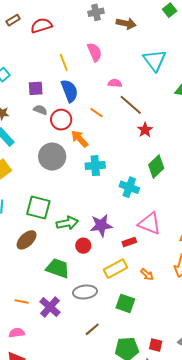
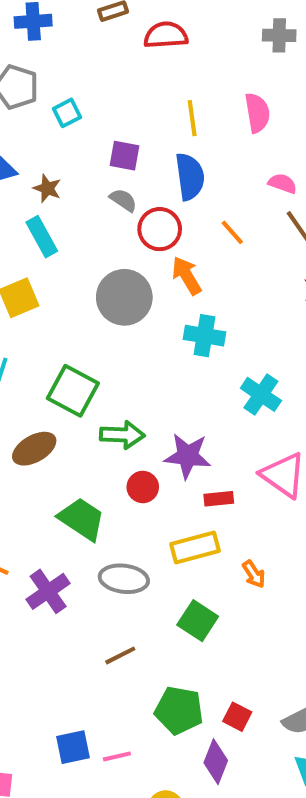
red rectangle: (129, 242) -> (219, 499), moved

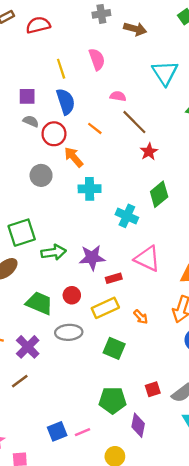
gray circle: (124, 297) -> (41, 175), size x0.7
green square: (73, 391) -> (22, 233), turned -36
red circle: (143, 487) -> (72, 295), moved
brown line: (120, 655) -> (20, 381), moved
red square: (237, 717) -> (153, 389), moved, turned -35

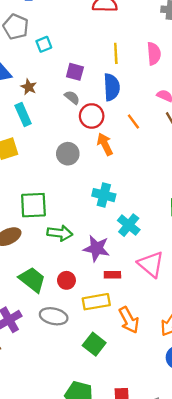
cyan cross: (90, 189) -> (104, 195), moved
cyan cross: (127, 216) -> (129, 225), moved
orange arrow: (141, 317) -> (129, 320), size x1.6

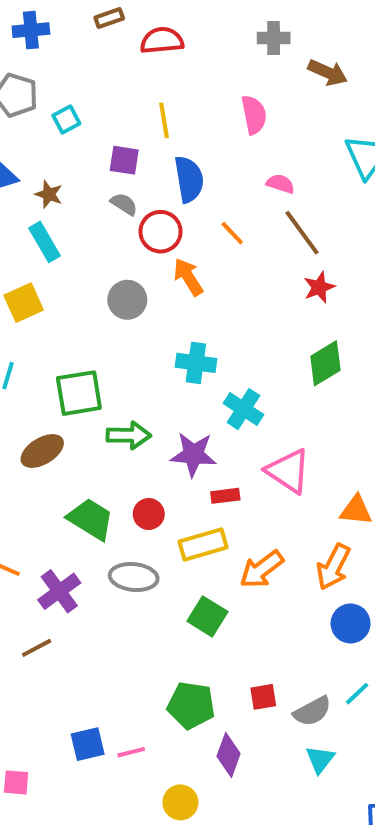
yellow line: (116, 53) -> (164, 120), moved
orange arrow: (129, 320) -> (262, 569), turned 88

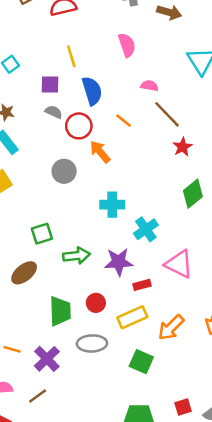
green square: (79, 393) -> (42, 234), size x0.7
cyan cross: (243, 409) -> (146, 229), turned 30
green trapezoid: (91, 519) -> (60, 311), turned 64

